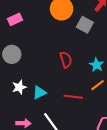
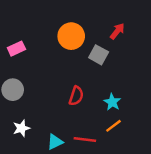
red semicircle: (66, 60) -> (76, 96), turned 35
cyan triangle: (39, 92) -> (55, 142), moved

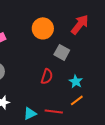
red arrow: (117, 31) -> (80, 24), size x1.5
gray square: (99, 55) -> (62, 52), moved

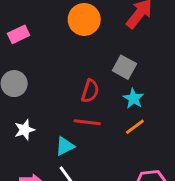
gray square: (62, 52) -> (124, 67), moved
red line: (54, 111) -> (87, 122), moved

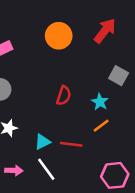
gray square: (124, 67) -> (119, 76), moved
red line: (87, 122) -> (71, 144), moved

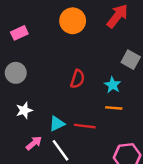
orange line: (101, 126) -> (114, 108), turned 42
pink arrow: (14, 170) -> (34, 143), moved, turned -42

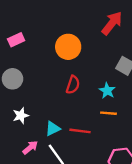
orange circle: (73, 21) -> (68, 47), moved

